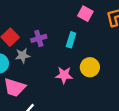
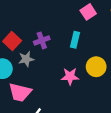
pink square: (85, 14) -> (88, 12), turned 32

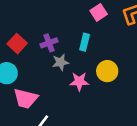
gray star: (26, 59) -> (60, 62), moved

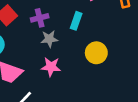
pink star: (79, 81) -> (51, 67), moved

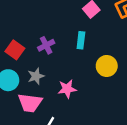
gray star: (49, 39) -> (36, 76), moved

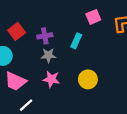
yellow circle: (107, 66) -> (88, 79), moved
gray star: (36, 76) -> (48, 55), moved

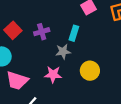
gray star: (48, 55) -> (63, 52), moved

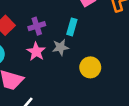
pink star: (53, 74) -> (36, 52), moved, turned 30

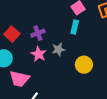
cyan rectangle: (72, 27) -> (75, 27), moved

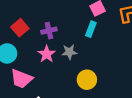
yellow circle: (84, 65) -> (87, 80), moved

